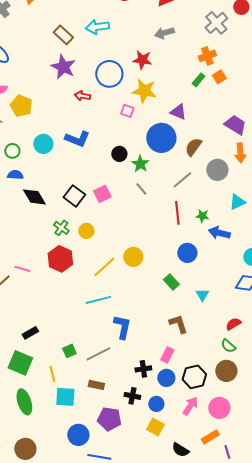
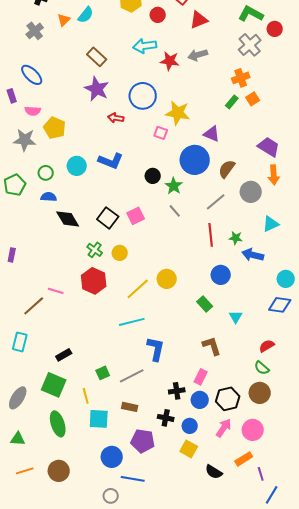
cyan arrow: (97, 27) -> (145, 46), moved
red star: (142, 60) -> (170, 61), moved

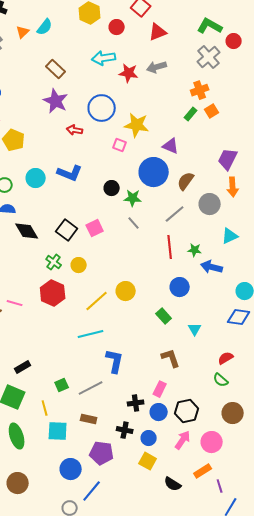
purple trapezoid: (269, 147) -> (228, 159), turned -95
green star: (174, 186) -> (133, 198), turned -30
brown circle: (260, 393) -> (233, 413), moved
blue line: (133, 479) -> (92, 491), turned -60

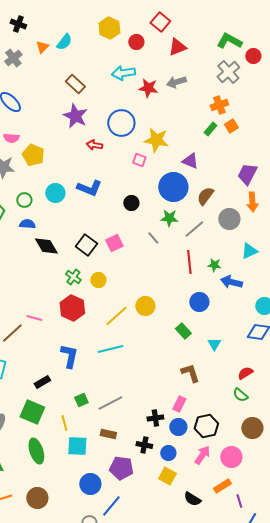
green star: (133, 198) -> (169, 218), moved
blue L-shape: (115, 361) -> (69, 356), moved

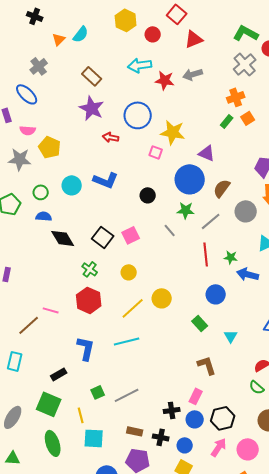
gray cross: (13, 58) -> (39, 66), moved
yellow circle: (98, 280) -> (129, 272), moved
brown rectangle: (108, 434) -> (135, 431), moved

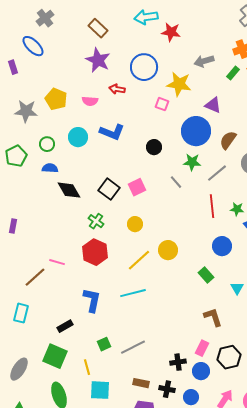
gray arrow: (193, 74) -> (204, 61), moved
pink semicircle: (28, 130) -> (90, 101), moved
black hexagon: (223, 418) -> (229, 357), moved

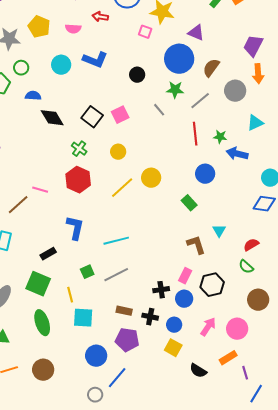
green circle: (47, 144) -> (21, 68), moved
cyan triangle: (237, 288) -> (219, 231), moved
cyan line: (133, 293) -> (116, 241), moved

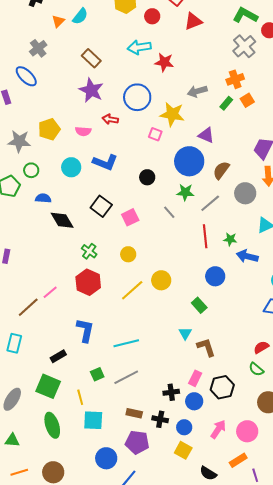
yellow pentagon: (39, 27) -> (49, 129), turned 30
black square: (92, 117) -> (101, 206), moved
pink line: (40, 190) -> (50, 292), turned -56
cyan triangle: (219, 231) -> (185, 333), moved

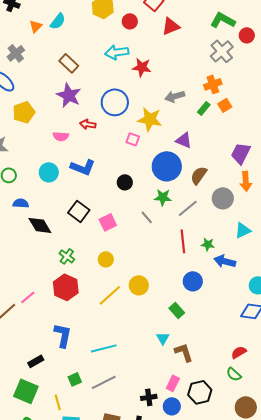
yellow pentagon: (49, 129) -> (24, 112), moved

